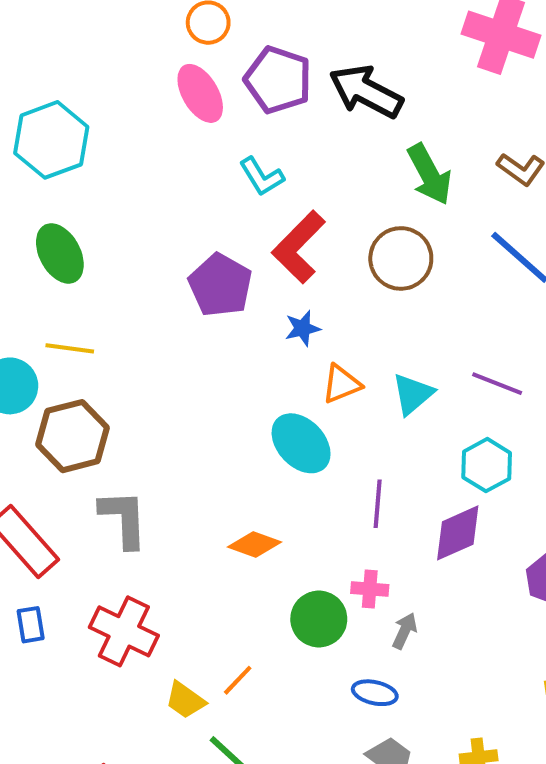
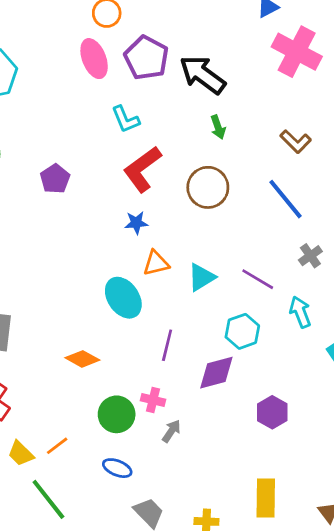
green arrow: (429, 174) -> (218, 127), moved, size x0.6
purple pentagon: (220, 285) -> (55, 179), moved, size x0.7
blue ellipse: (375, 693) -> (117, 468), moved

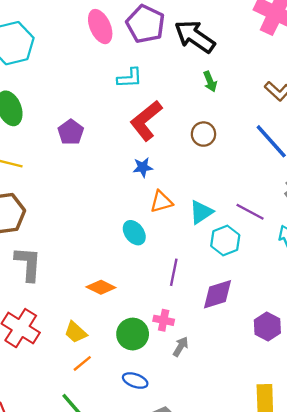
cyan L-shape: (126, 119) -> (130, 78), turned -68
brown circle: (208, 187) -> (203, 134), size x0.7
cyan ellipse: (123, 298) -> (134, 233), size x0.7
cyan hexagon: (242, 331) -> (225, 240), moved
yellow trapezoid: (21, 453) -> (76, 332), moved

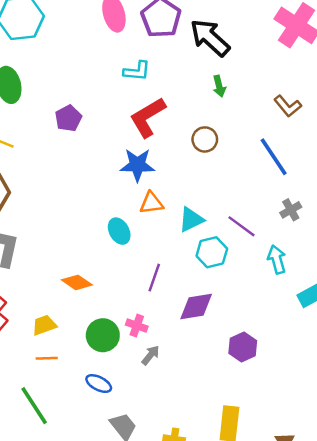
blue star: (143, 167) -> (137, 165), size x1.6
yellow trapezoid: (76, 332) -> (44, 325), turned 110
orange line: (82, 363) -> (47, 358), turned 30

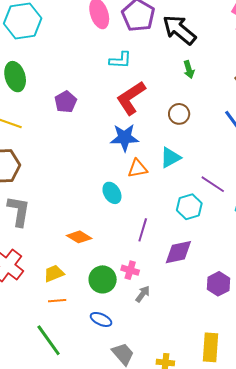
cyan triangle: (191, 220) -> (170, 157), moved

